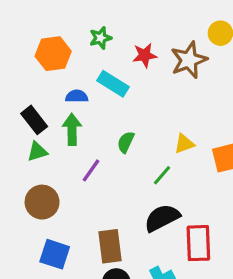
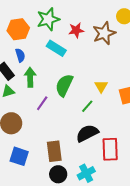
green star: (100, 38) -> (48, 19), size x1.6
blue semicircle: (77, 96) -> (20, 55), moved, turned 72
green semicircle: (126, 142) -> (64, 85), size x1.6
yellow triangle: (184, 144) -> (101, 86), turned -40

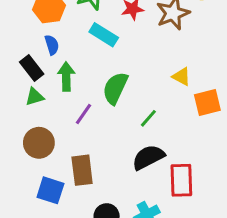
yellow triangle: (101, 86) -> (181, 77), moved, turned -32
brown rectangle: (54, 151) -> (82, 170), moved

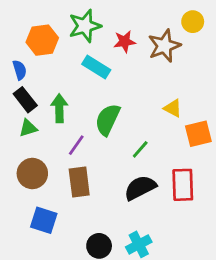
blue semicircle: (52, 45) -> (20, 70), moved
brown rectangle: (82, 170) -> (79, 182), moved
red rectangle: (181, 180) -> (183, 185), moved

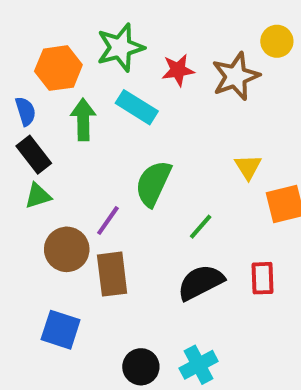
green arrow: (59, 108) -> (83, 120), moved
yellow triangle: (173, 108) -> (248, 167), turned 30
brown circle: (32, 173) -> (67, 249), moved
red rectangle: (183, 185) -> (262, 278), size x0.7

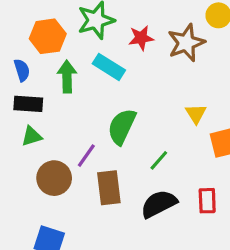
black rectangle: (34, 155) -> (28, 104), turned -48
brown rectangle: (112, 274) -> (109, 188), moved

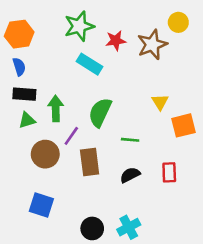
orange hexagon: (48, 36) -> (19, 34), moved
green arrow: (67, 77) -> (56, 108), moved
green line: (159, 160) -> (130, 140), turned 54
black semicircle: (159, 204) -> (130, 175), size x0.7

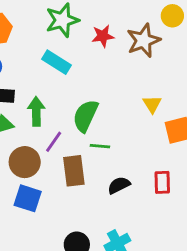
cyan rectangle: (90, 64) -> (57, 62), moved
green line: (130, 140) -> (100, 146), moved
blue square: (41, 205) -> (28, 198), moved

